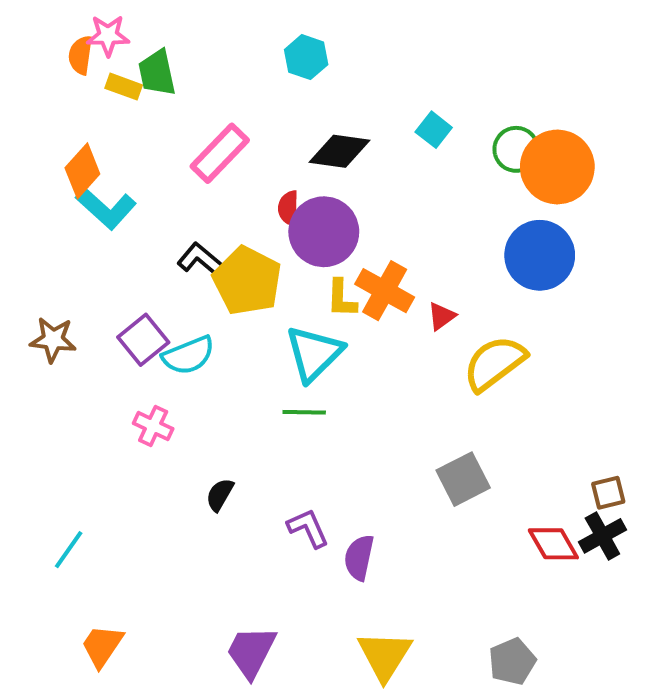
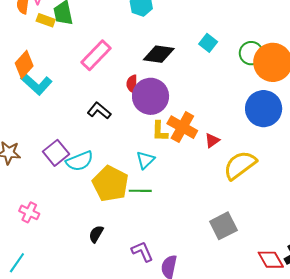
black L-shape: (200, 259) -> (99, 111), moved
yellow pentagon: (247, 281) -> (110, 184), moved
cyan triangle: (314, 353) -> (145, 160), size x0.6
pink cross: (153, 426) -> (29, 212), moved

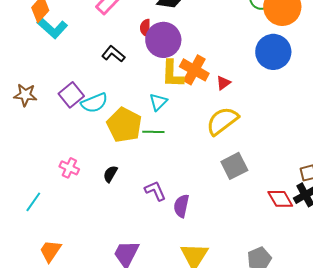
yellow L-shape: (160, 131) -> (172, 74), size x1.4
yellow semicircle: (240, 165) -> (222, 121), moved
pink cross: (29, 212) -> (69, 168), moved

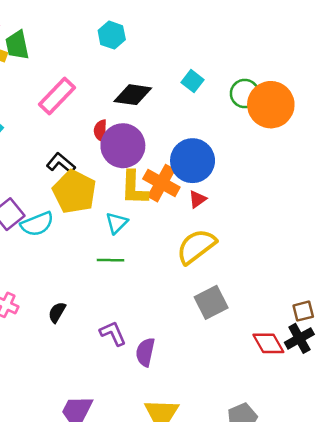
blue circle: (273, 52) -> (193, 161), moved
yellow pentagon: (124, 125) -> (74, 192), moved

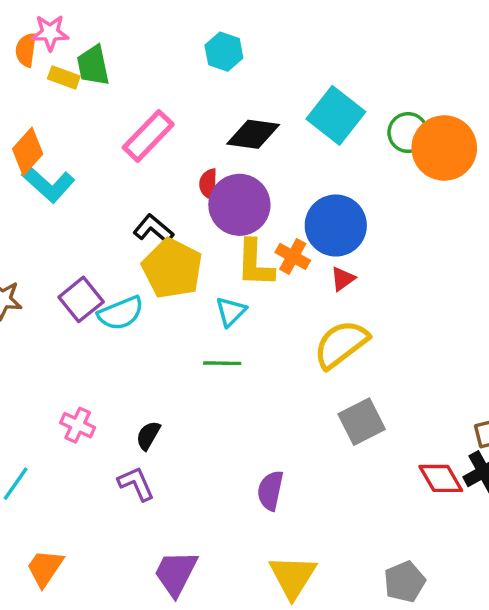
cyan square: (193, 81) -> (336, 115), size x1.8
orange cross: (161, 183) -> (293, 256), size x0.7
purple L-shape: (113, 333) -> (136, 484), moved

